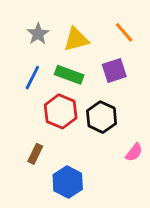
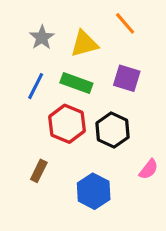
orange line: (124, 32) -> (125, 23), moved
purple square: (114, 71) -> (127, 78), turned 35
blue hexagon: (68, 182) -> (94, 191), moved

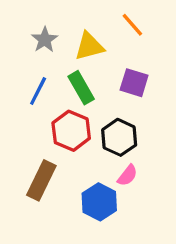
green rectangle: (76, 83) -> (81, 88), turned 40
pink semicircle: (149, 169) -> (127, 175), moved
brown rectangle: (39, 171) -> (41, 180), size x1.6

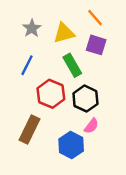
purple square: (134, 83) -> (96, 45), moved
green rectangle: (81, 88) -> (72, 65), moved

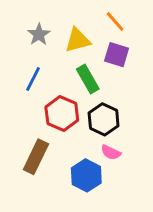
pink semicircle: (91, 126) -> (111, 152), turned 77

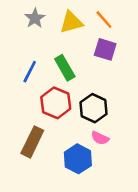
gray star: (39, 34) -> (35, 18), moved
yellow triangle: (78, 40) -> (71, 22), moved
green rectangle: (88, 79) -> (65, 68), moved

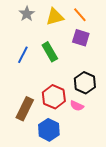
red hexagon: (56, 103) -> (54, 97), moved
black hexagon: (94, 108) -> (85, 83), moved
blue hexagon: (78, 159) -> (49, 130), moved

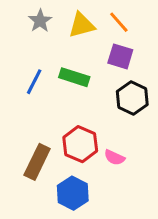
green rectangle: (50, 52) -> (74, 77), turned -42
black hexagon: (85, 83) -> (132, 98), moved

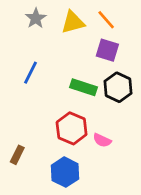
green rectangle: (74, 77) -> (84, 87), moved
brown rectangle: (37, 162) -> (17, 155), moved, size x0.6

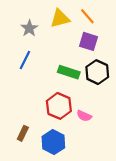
gray star: (36, 18) -> (29, 28), moved
brown rectangle: (17, 155) -> (23, 133), moved

